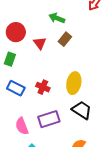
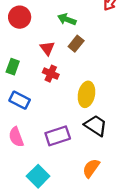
red circle: (16, 32) -> (20, 17), moved
red cross: (43, 87) -> (51, 74), moved
pink semicircle: (22, 126) -> (16, 137), moved

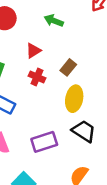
brown rectangle: (76, 44) -> (68, 67), moved
red triangle: (47, 48) -> (33, 51), turned 35

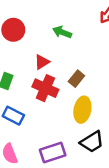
red cross: (37, 77) -> (45, 88), size x1.5
black trapezoid: (84, 131) -> (92, 142), turned 115

